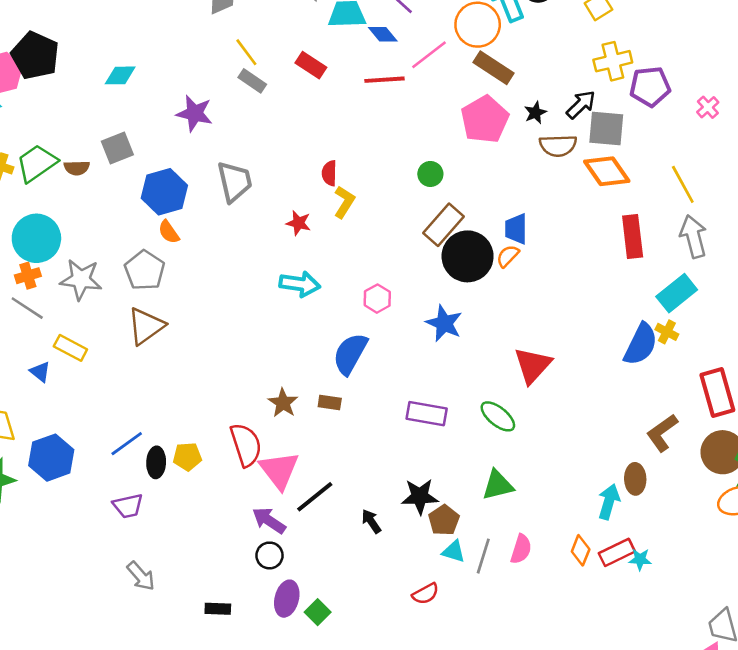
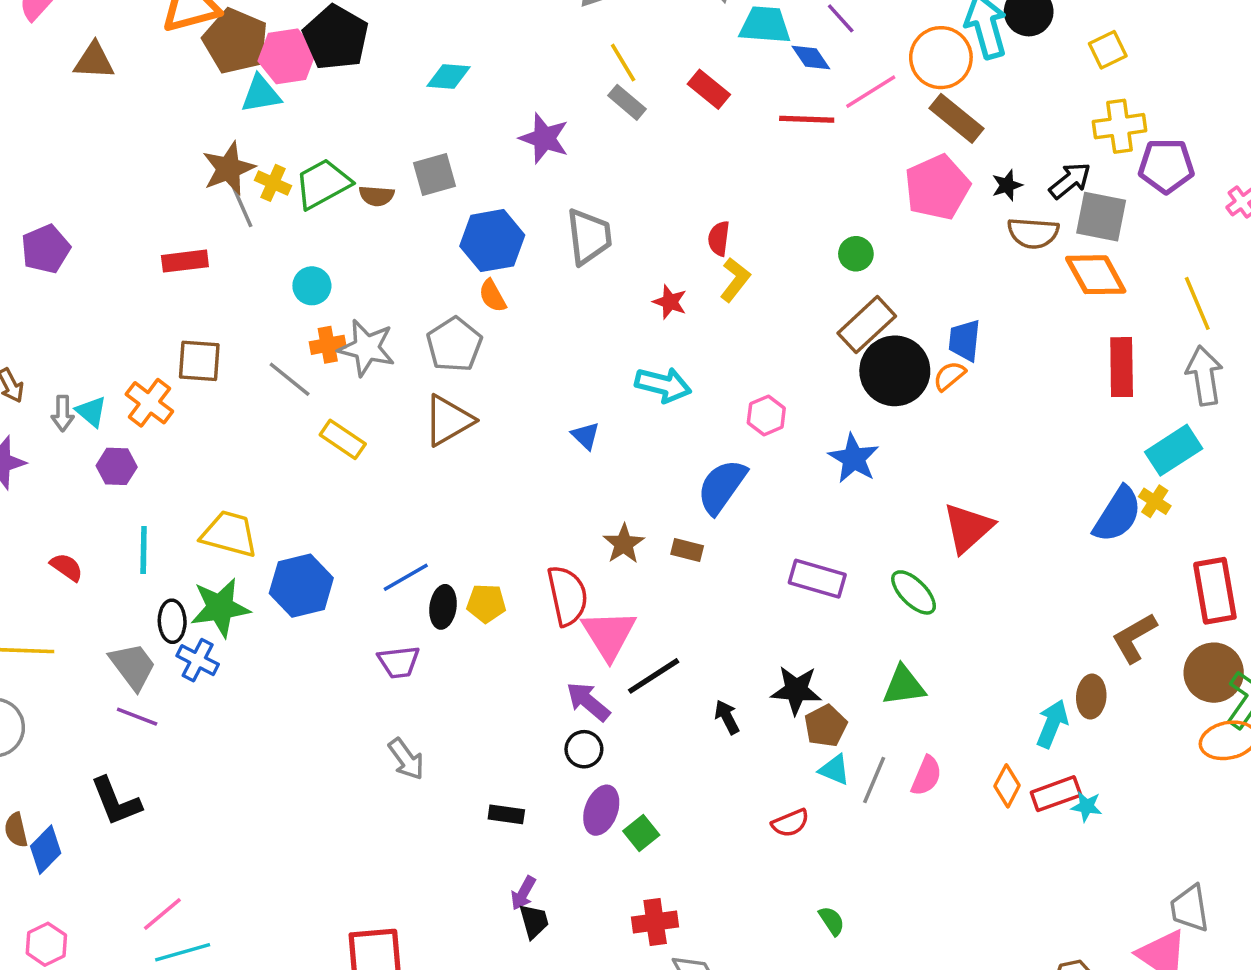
cyan circle: (36, 238) -> (312, 286), size x0.6
orange cross: (28, 276) -> (328, 345), moved
blue triangle: (40, 372) -> (586, 436), moved

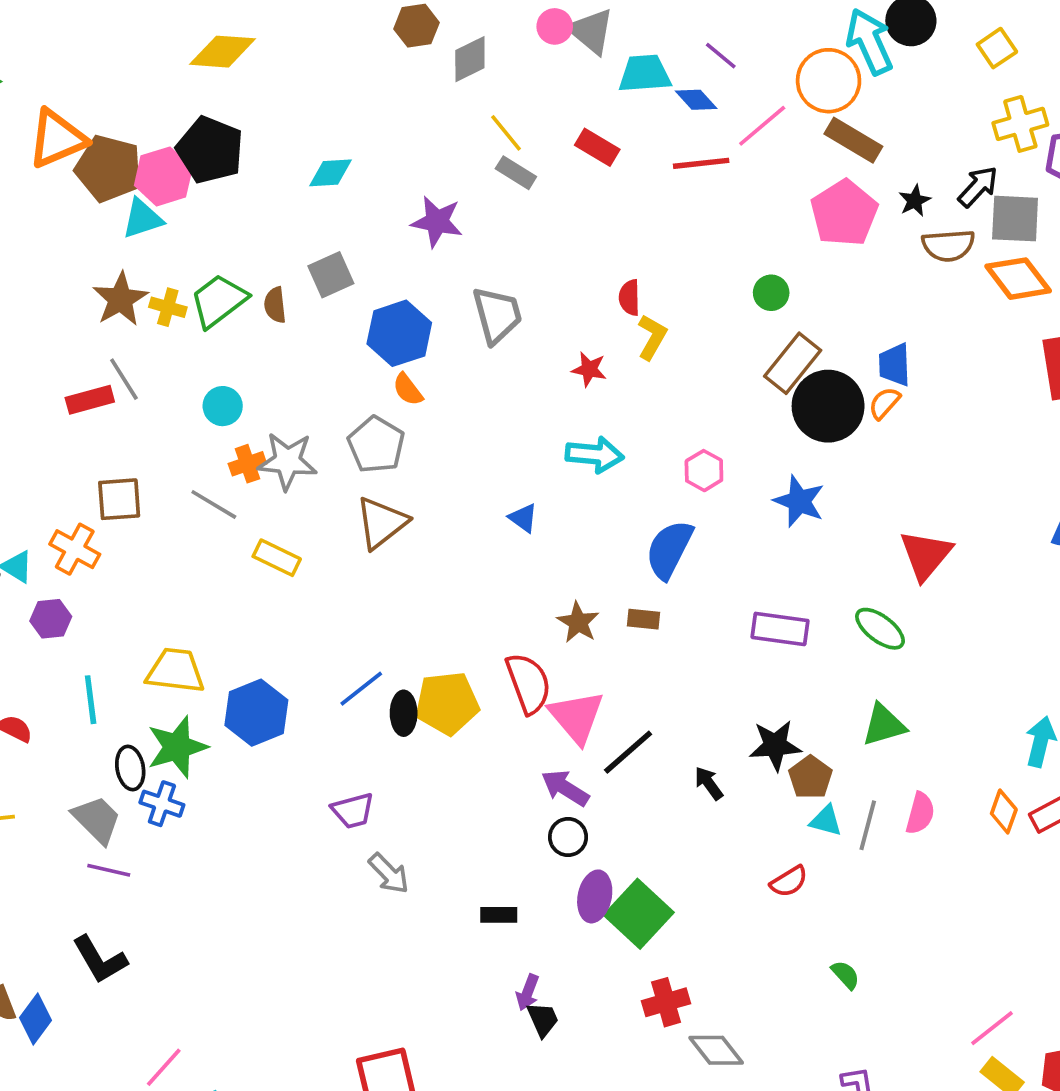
brown semicircle: (377, 196) -> (275, 305), turned 88
gray line: (242, 206) -> (124, 379), moved
yellow pentagon: (486, 603) -> (447, 703), size x1.6
purple trapezoid: (399, 662) -> (353, 811), moved
green square: (641, 833) -> (639, 914), size x1.8

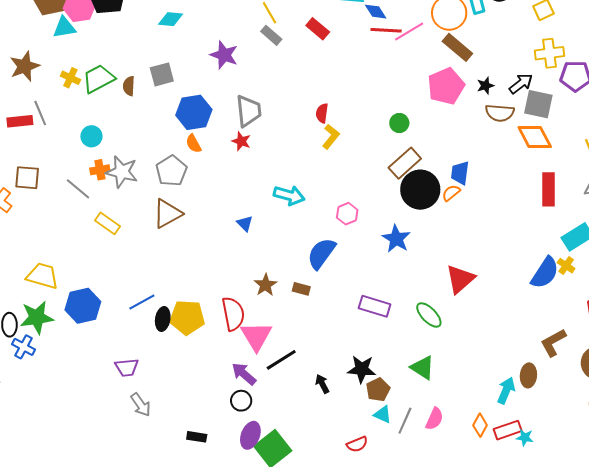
red line: (701, 163) -> (386, 30), moved
brown star: (120, 299) -> (25, 66), moved
red star: (589, 369) -> (241, 141), moved
green triangle: (884, 725) -> (423, 368), turned 40

